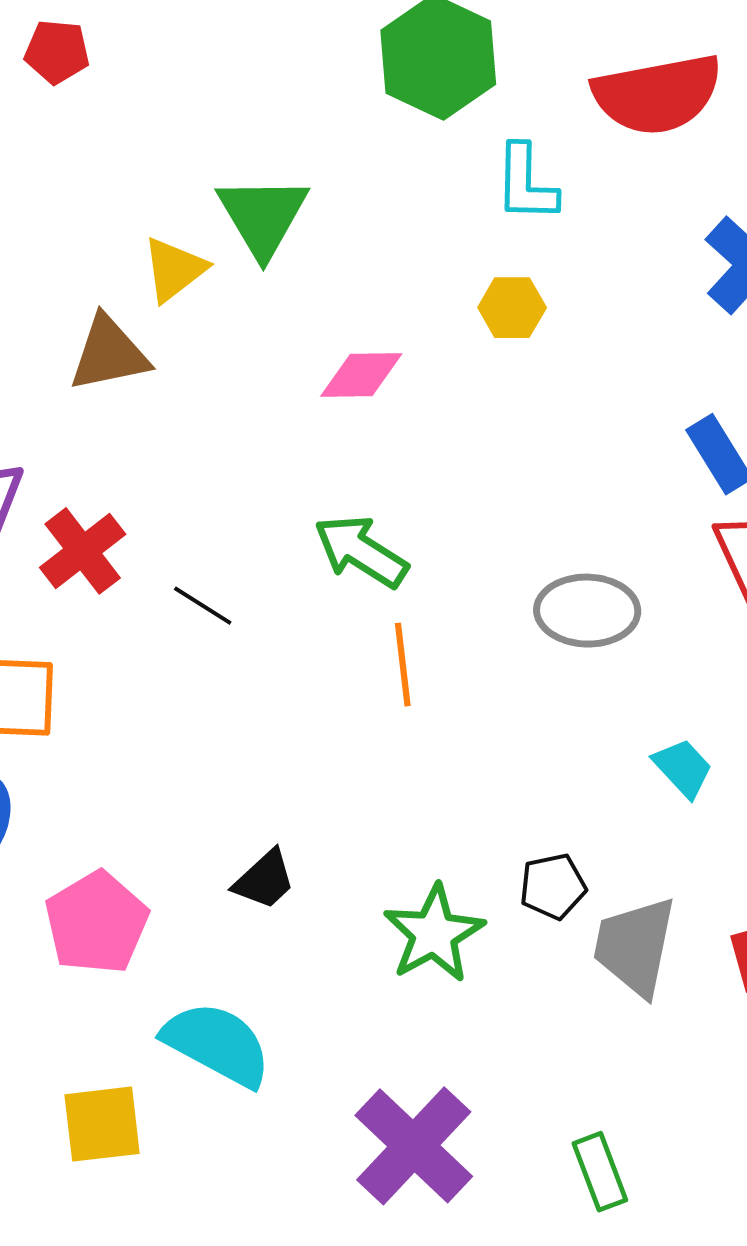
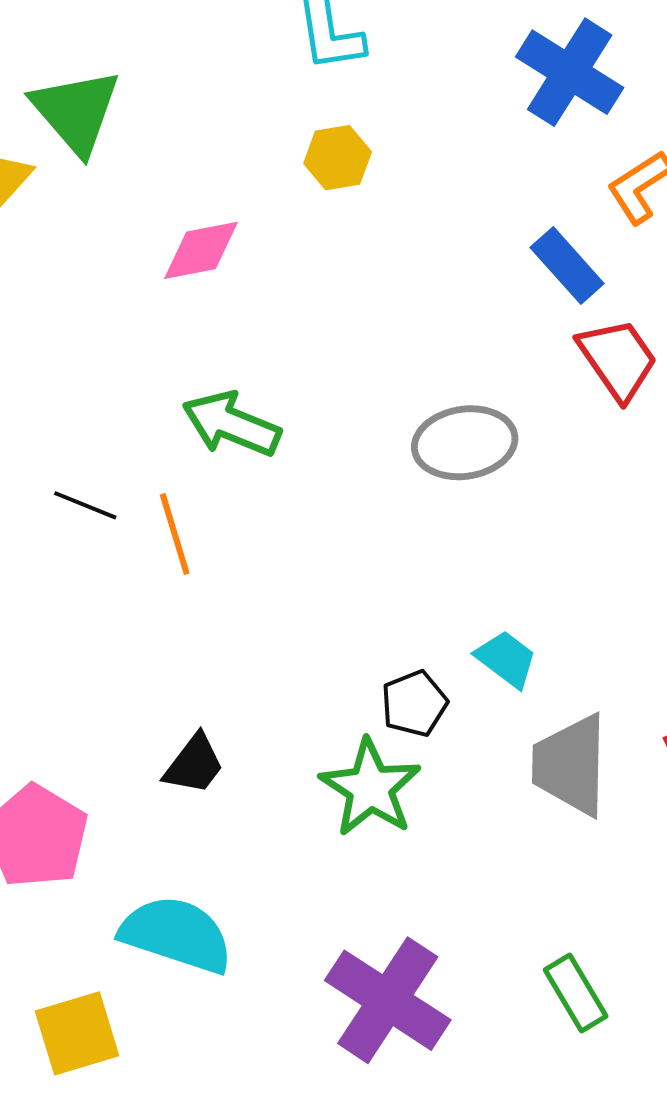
orange line: (403, 665) -> (175, 534), moved
cyan trapezoid: (683, 768) -> (506, 659), moved
black pentagon: (553, 886) -> (414, 704), moved

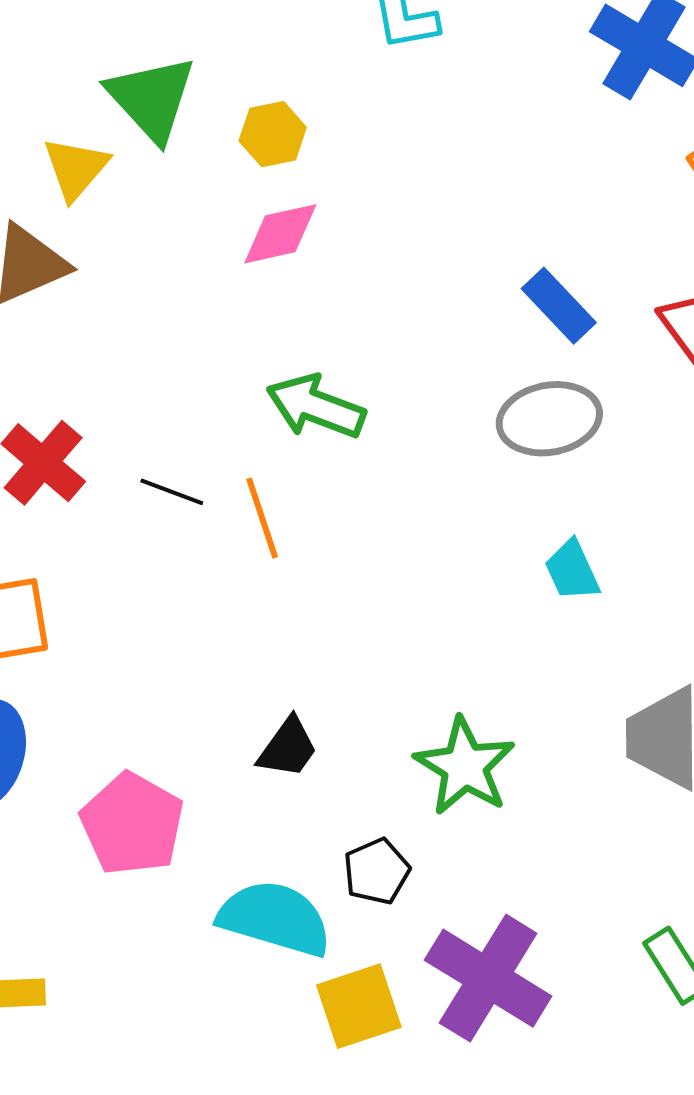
yellow hexagon: (338, 158) -> (273, 134), moved
blue rectangle: (567, 266) -> (559, 306), moved
cyan trapezoid: (506, 659) -> (572, 570), moved, turned -150
black pentagon: (414, 704) -> (377, 871), moved
yellow square: (77, 1033) -> (359, 1006), moved

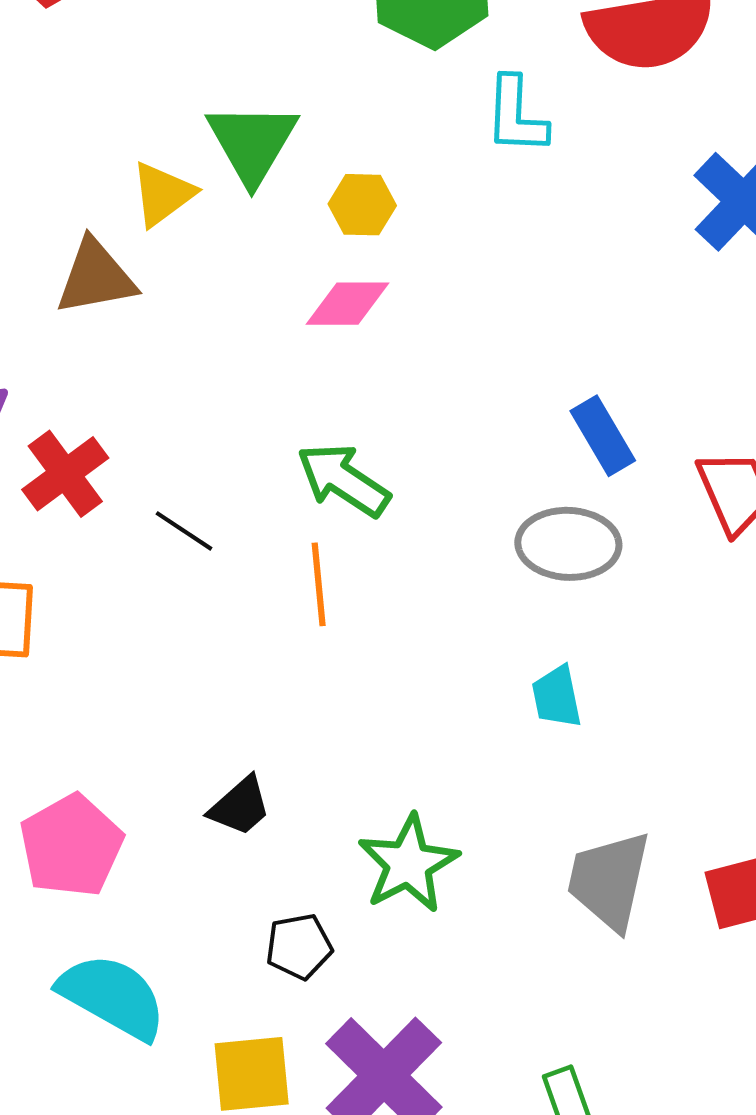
orange line: (262, 518) -> (319, 584), moved
cyan semicircle: (275, 918) -> (112, 996), moved

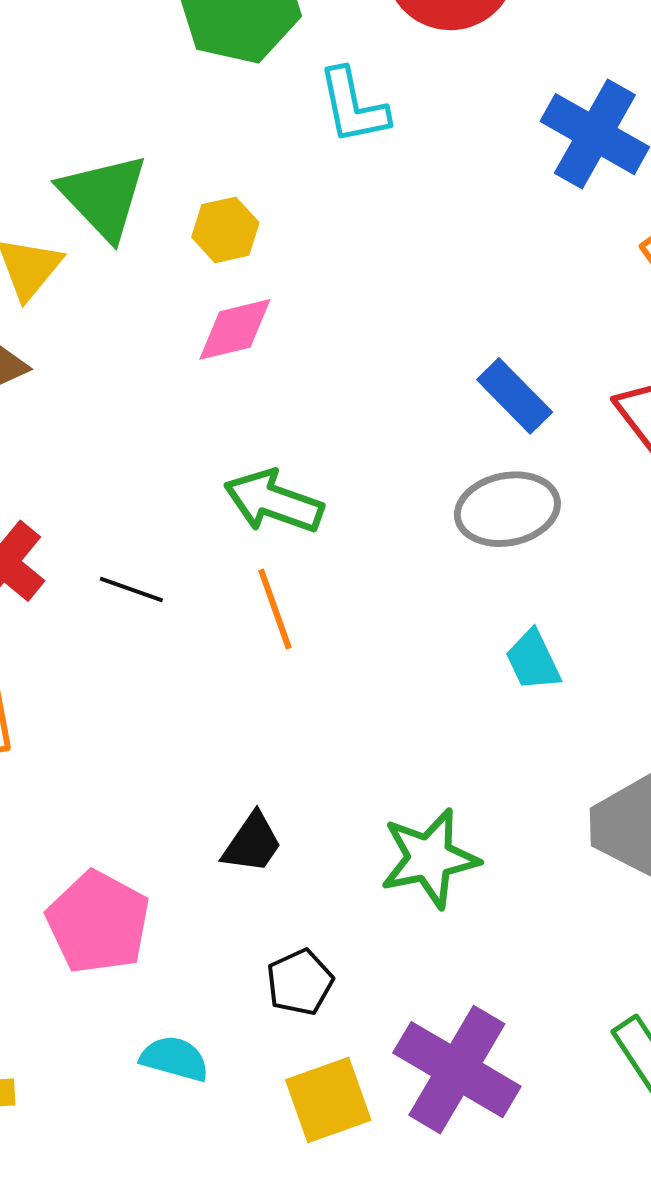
green star: (408, 864) -> (430, 858), turned 30
black pentagon: (299, 946) -> (300, 982), moved
cyan semicircle: (112, 996) -> (175, 1059), size x0.6

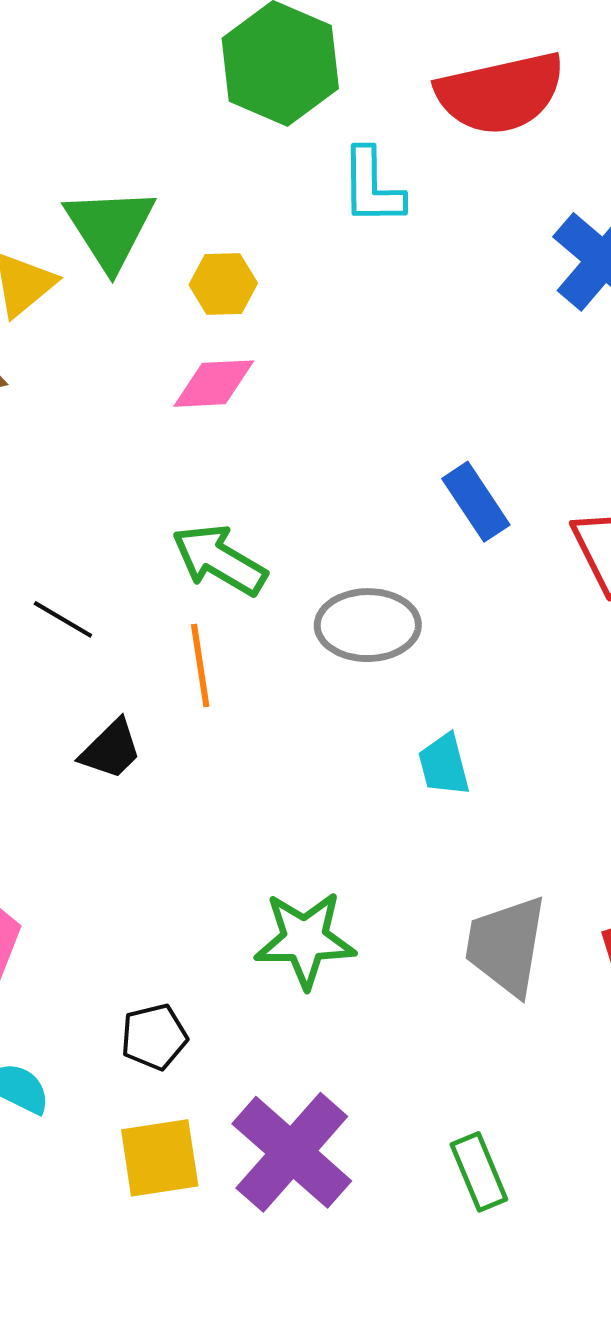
gray ellipse: (507, 509) -> (368, 625), moved
black trapezoid: (252, 843) -> (111, 749), moved

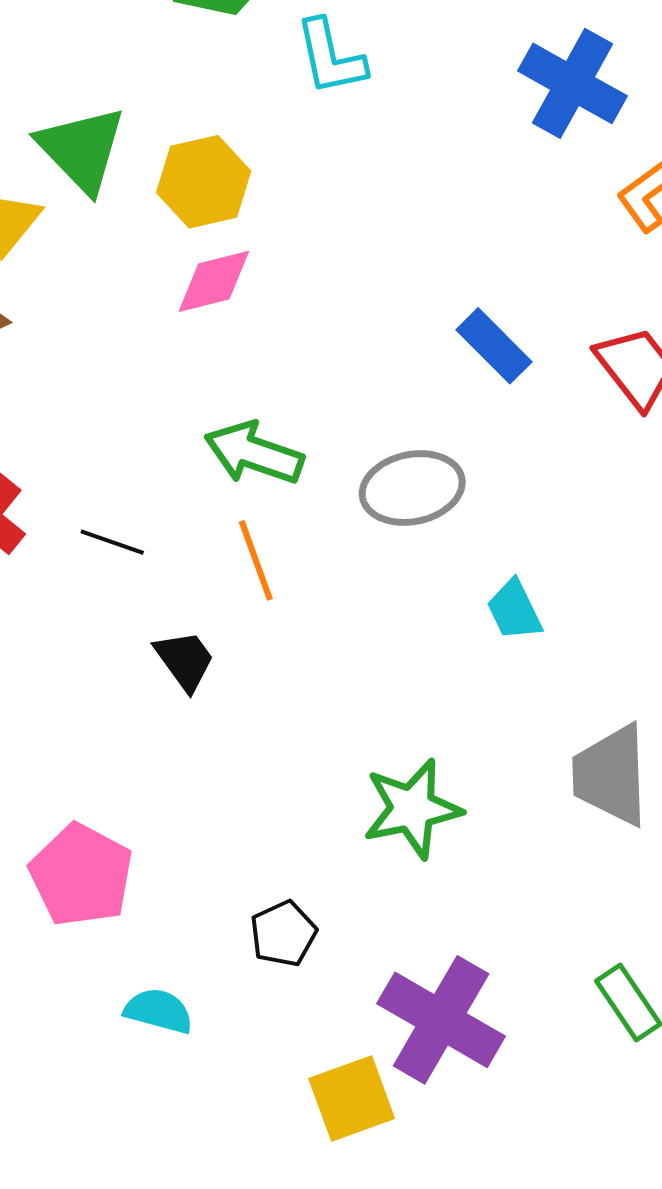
yellow hexagon: (223, 284) -> (204, 182), size x1.4
black trapezoid: (111, 749) -> (185, 660), turned -70
yellow square: (160, 1158) -> (352, 1098), moved

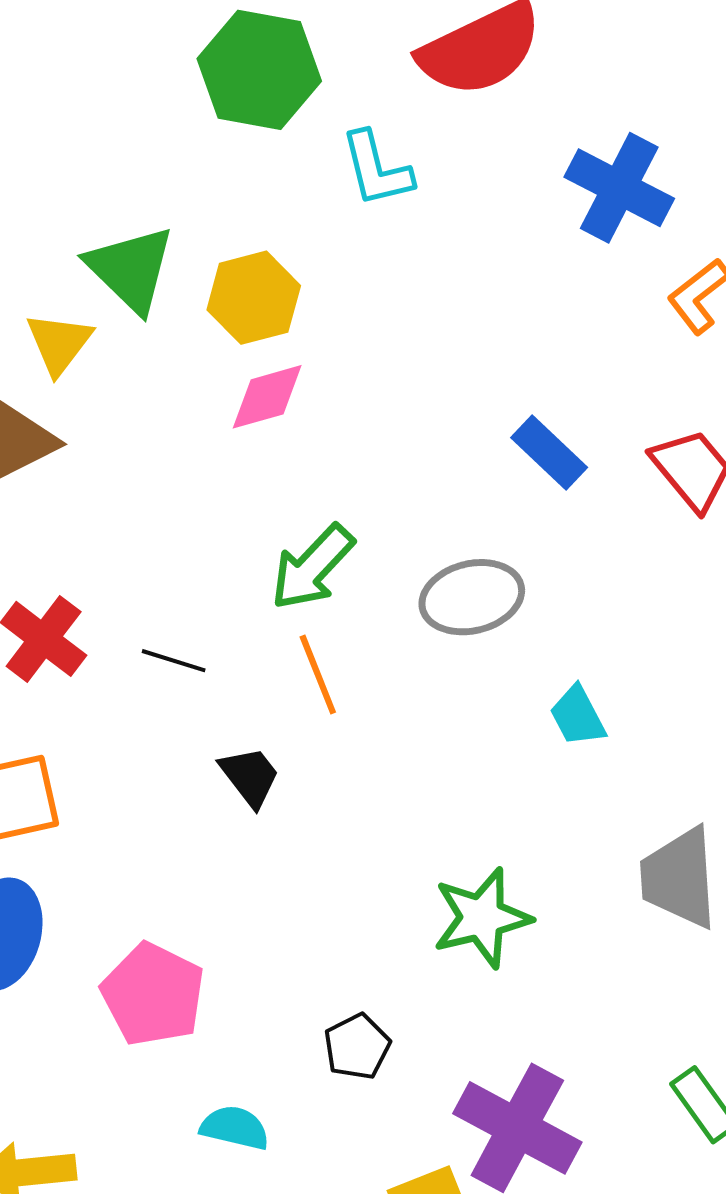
green arrow: (254, 453) -> (312, 567), turned -64

